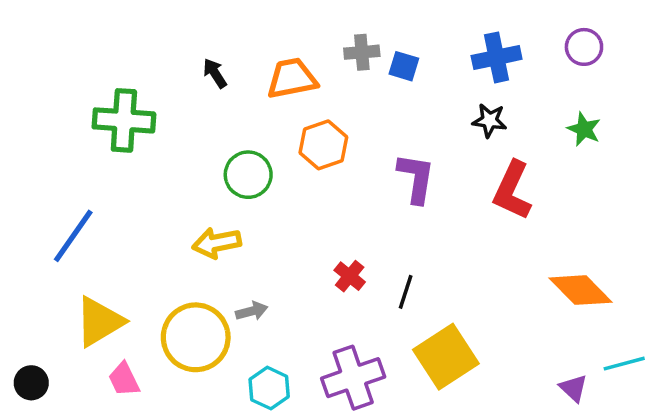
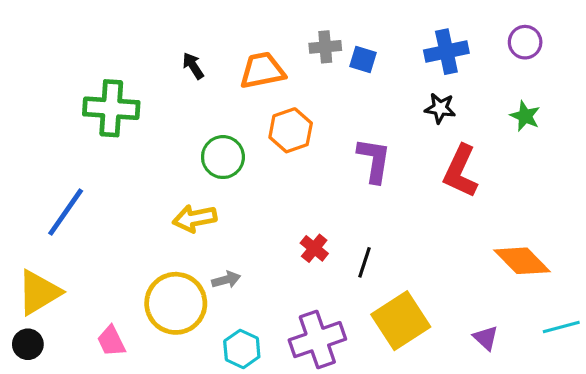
yellow triangle: (99, 322) -> (39, 292), moved
purple triangle: (573, 388) -> (486, 338), moved

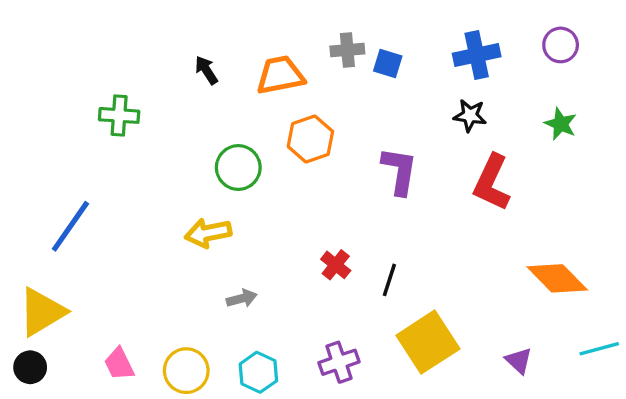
green cross: (111, 108) -> (119, 115), size x0.7
yellow circle: (176, 303) -> (186, 371), moved, size x0.7
purple cross: (317, 340) -> (339, 362), size x0.7

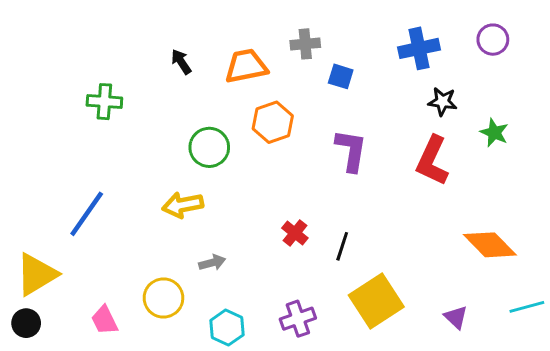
blue square: (388, 63) -> (341, 76), moved
black star: (470, 115) -> (443, 102), moved
green star: (561, 124) -> (494, 133), moved
blue line: (70, 226) -> (87, 214), moved
yellow circle: (186, 371) -> (163, 298), moved

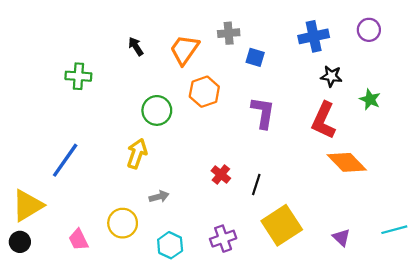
orange trapezoid: (246, 66) -> (184, 50), turned -44
yellow arrow: (183, 205) -> (137, 154), turned 120
orange diamond: (490, 245) -> (347, 162), moved

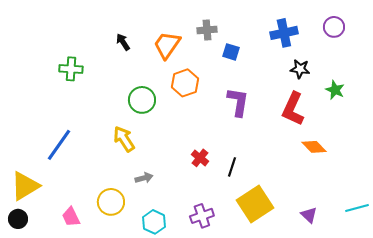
yellow arrow: (137, 154) -> (124, 139), turned -52
orange diamond: (347, 162) -> (314, 147), size x0.7

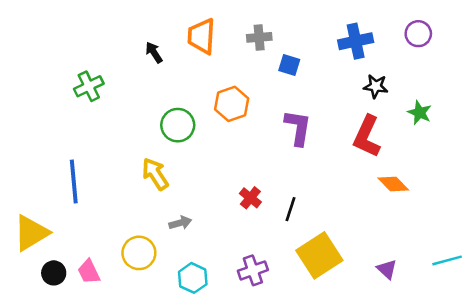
orange trapezoid: (167, 45) -> (202, 36), moved, turned -32
green cross: (71, 69) -> (89, 86), turned -30
blue line: (59, 145) -> (74, 181), turned -40
black circle: (18, 219) -> (54, 273), moved

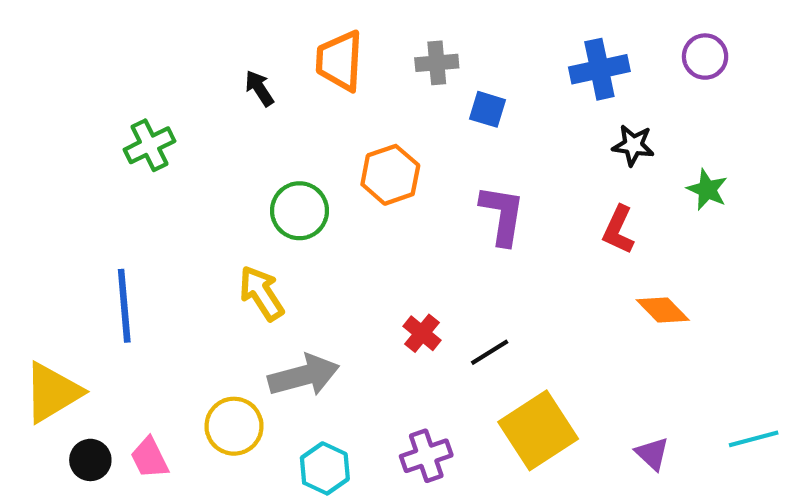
red L-shape: (367, 136) -> (618, 230), size x0.7
black line: (290, 209) -> (490, 352), turned 40
gray arrow: (180, 223) -> (304, 375), size x1.8

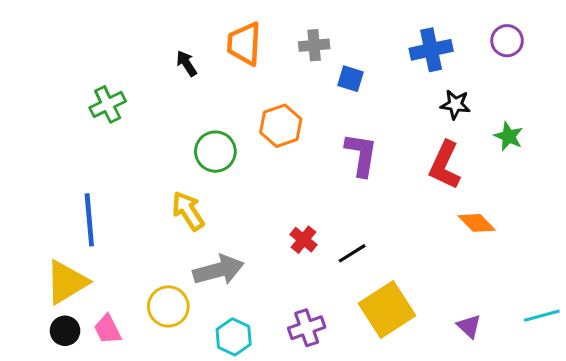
red L-shape: (618, 230) -> (445, 165), size x1.4
yellow triangle: (52, 392) -> (67, 282), moved

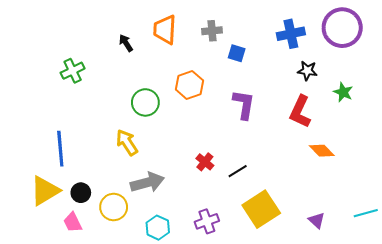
purple circle: (507, 41) -> (342, 28), size x1.8
black circle: (65, 331) -> (81, 193), moved

